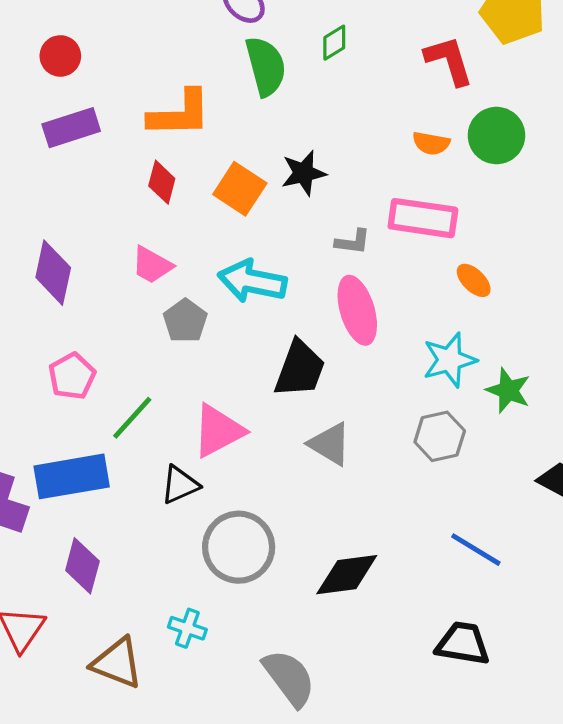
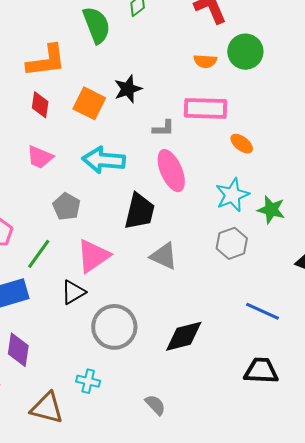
gray pentagon: (185, 321) -> (67, 206), moved
gray semicircle: (289, 678) -> (155, 405), size x0.6

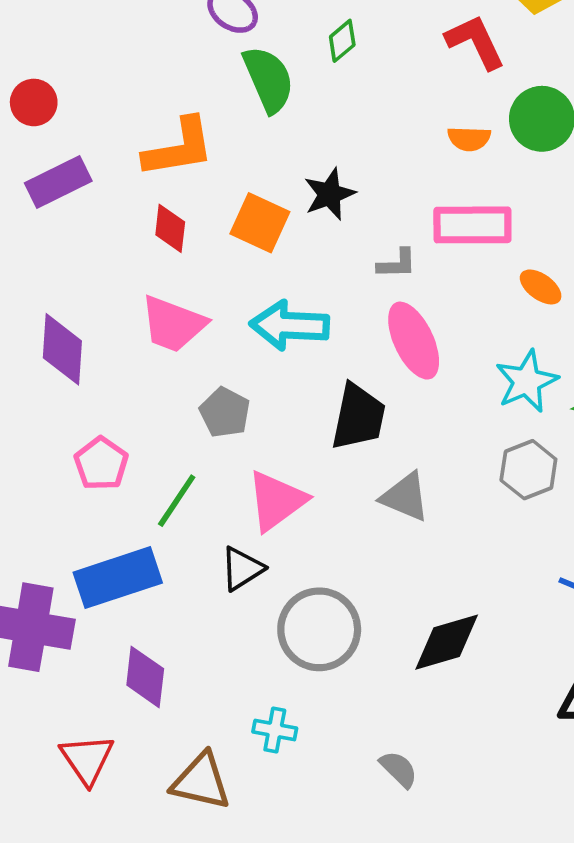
pink trapezoid: (40, 157) -> (173, 324), size x1.4

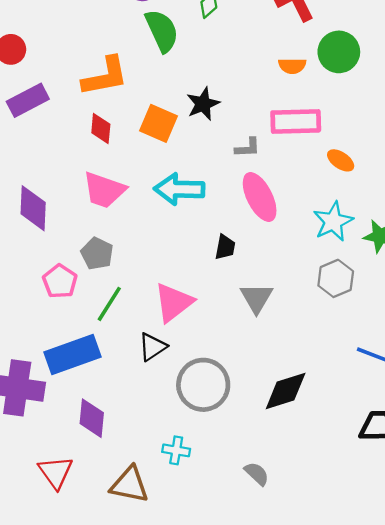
gray pentagon: (225, 412) -> (97, 253), moved
black trapezoid: (358, 417) -> (225, 247), size x0.6
gray triangle: (405, 497) -> (257, 298), turned 39

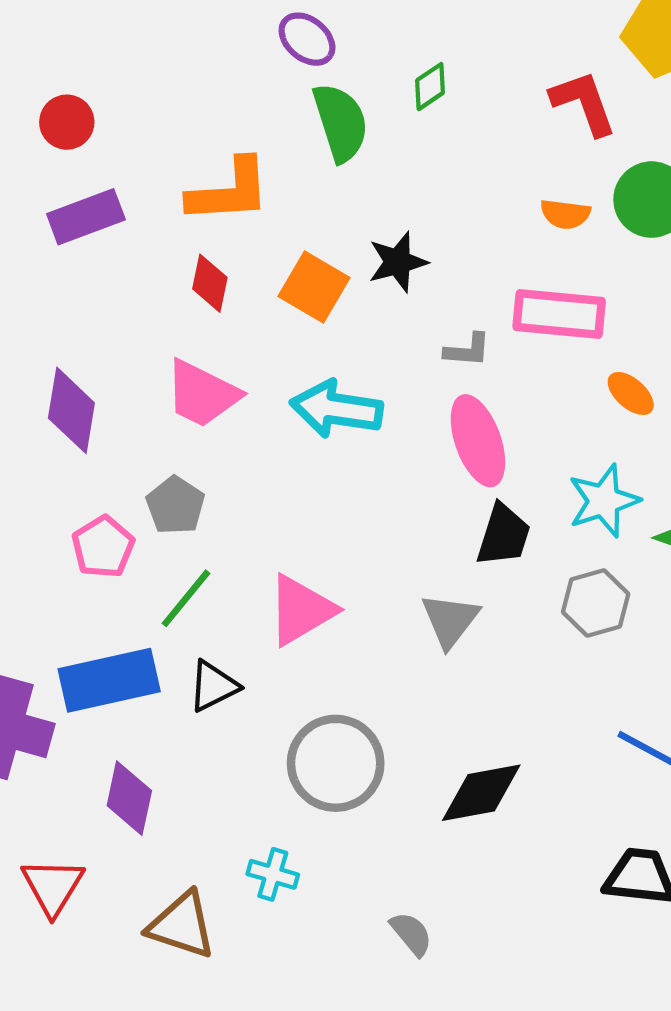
black trapezoid: (225, 247) -> (503, 535), moved, size x1.4
black triangle: (152, 347) -> (213, 686), moved

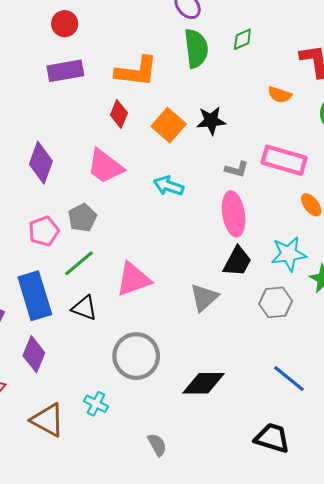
orange semicircle: (565, 214) -> (280, 95), moved
cyan arrow: (337, 409) -> (168, 186), size x0.7
blue rectangle: (109, 680) -> (35, 296), turned 75
black triangle: (213, 686) -> (84, 308), turned 36

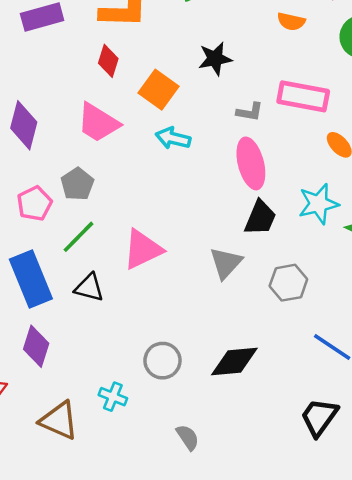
orange square: (169, 125) -> (158, 90), moved
gray hexagon: (276, 302) -> (288, 283), moved
gray circle: (136, 356) -> (162, 361), moved, size x0.7
black trapezoid: (272, 438) -> (319, 417), turned -66

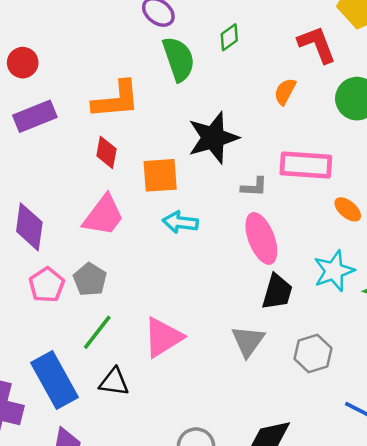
orange semicircle: (291, 22) -> (285, 91), turned 112
black star: (215, 59) -> (213, 138), size x1.5
orange square: (158, 90) -> (160, 175), turned -33
pink trapezoid: (98, 123) -> (104, 216), turned -78
pink pentagon: (34, 204) -> (47, 285), moved

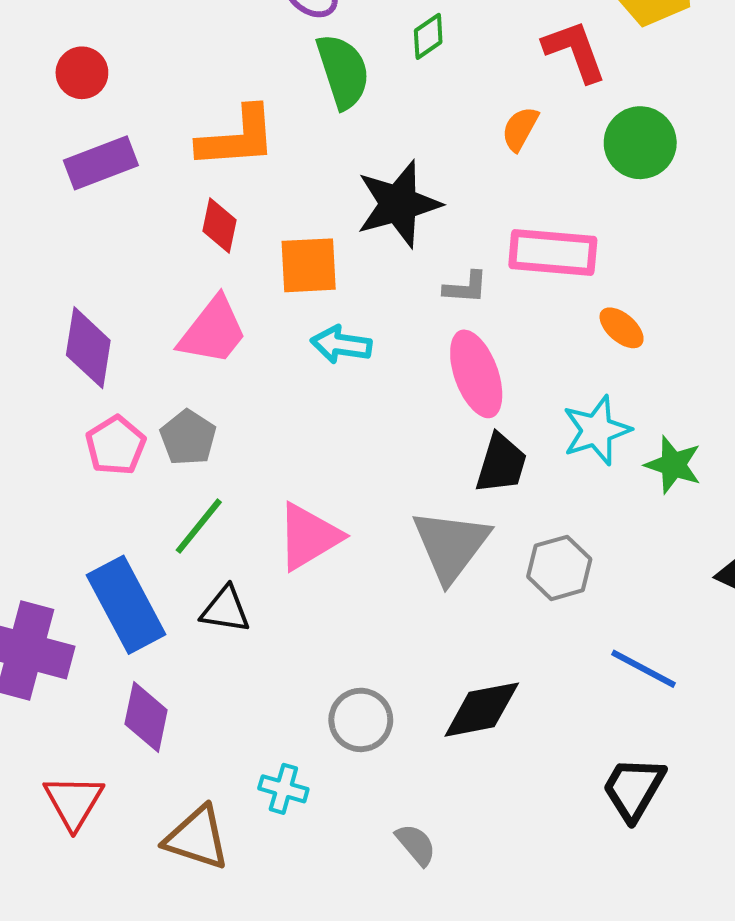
gray triangle: (248, 341) -> (451, 545), size x1.4

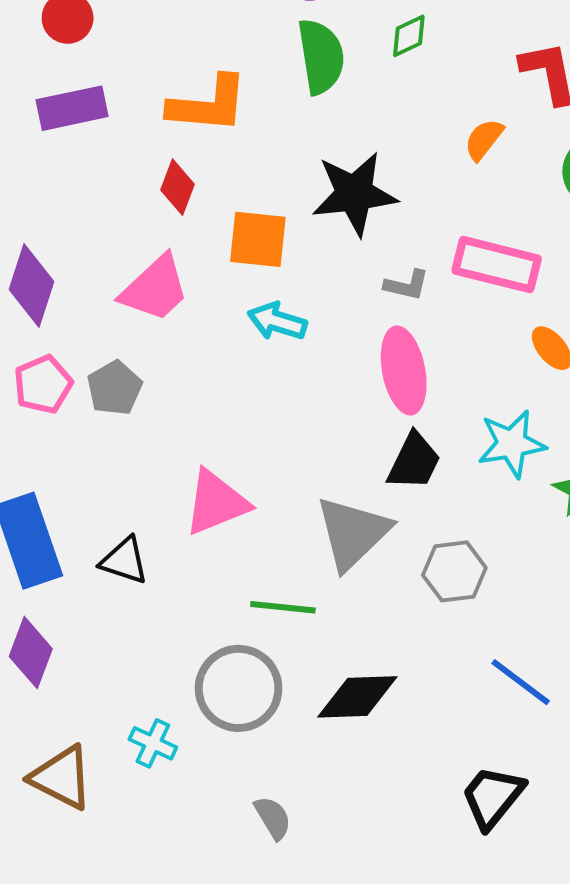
green line: (199, 526) -> (283, 607), moved, turned 48
gray circle: (361, 720) -> (239, 688), size x1.4

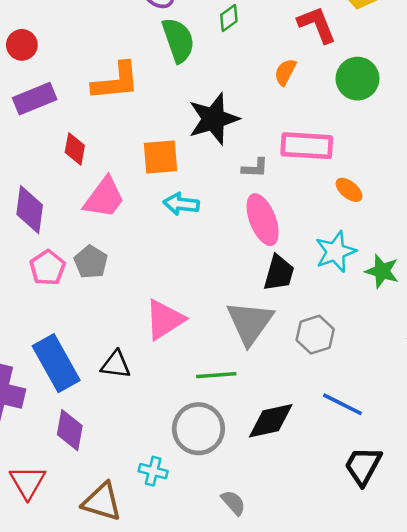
red diamond: (177, 187) -> (75, 149), moved
blue line: (521, 682) -> (342, 404), moved

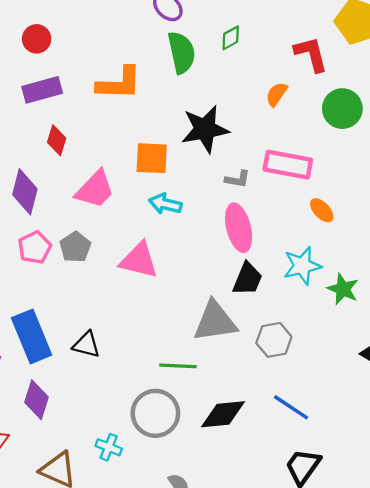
red diamond: (75, 149) -> (57, 140), moved
pink triangle: (165, 320) -> (139, 260), moved, turned 39
gray triangle: (250, 323) -> (215, 321), turned 39

